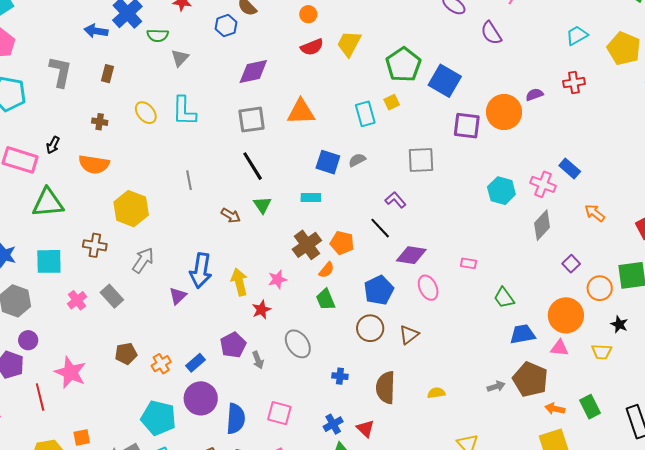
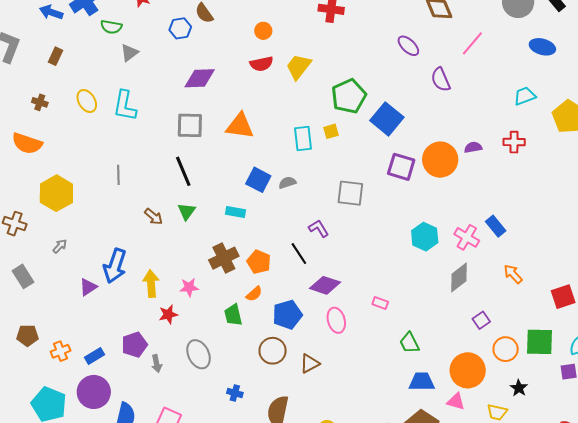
gray arrow: (143, 260) -> (60, 246), size x0.6
orange semicircle: (326, 270) -> (254, 294), moved

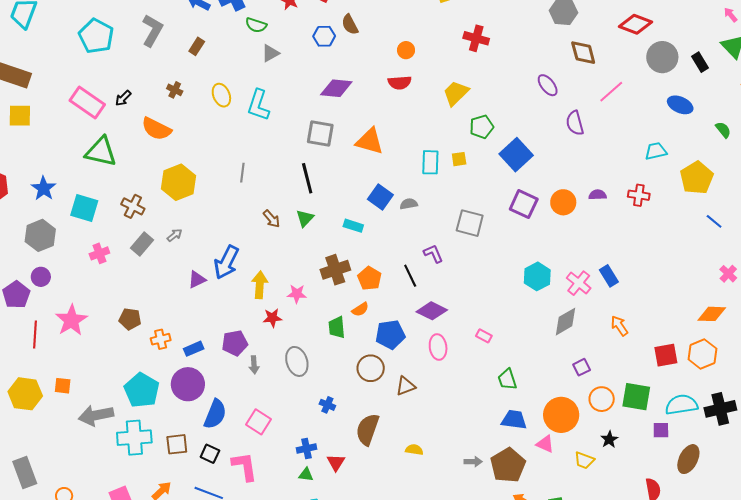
yellow trapezoid: (299, 67) -> (456, 93), moved
green pentagon: (349, 96) -> (482, 127), size x0.7
orange circle: (440, 160) -> (563, 202), size x0.7
gray rectangle: (23, 276) -> (142, 244), moved, turned 65

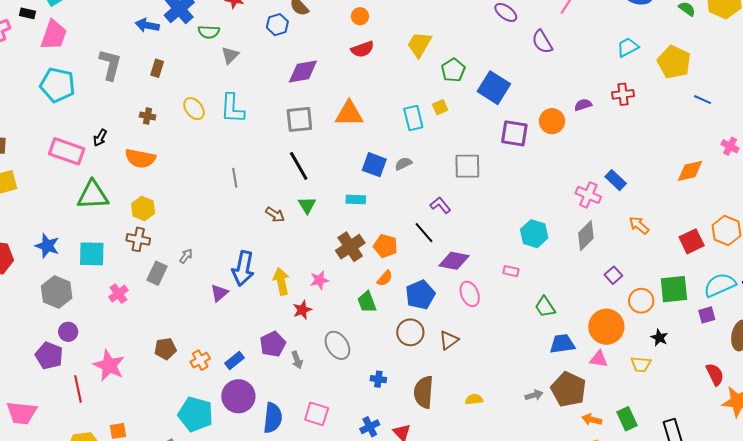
yellow hexagon: (179, 182) -> (143, 208), moved, size x0.7
cyan hexagon: (537, 276) -> (534, 234), moved
orange diamond: (712, 314) -> (690, 171), moved

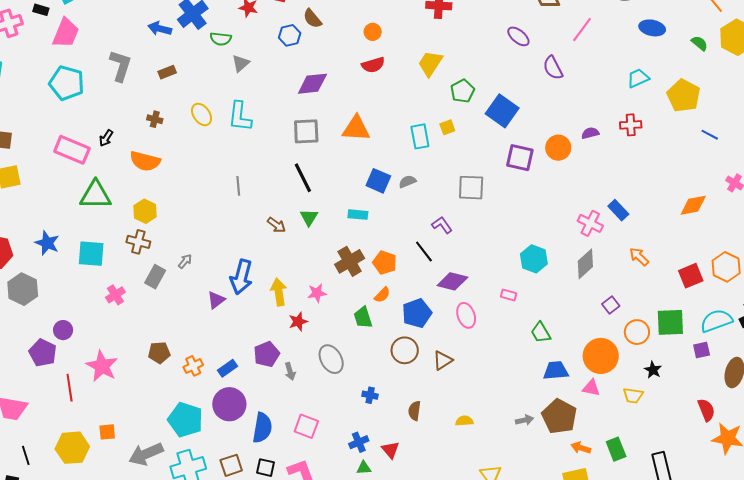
brown rectangle: (157, 68) -> (167, 72), turned 48
gray hexagon: (57, 292) -> (23, 289), moved
brown semicircle: (424, 392) -> (414, 411), size x0.6

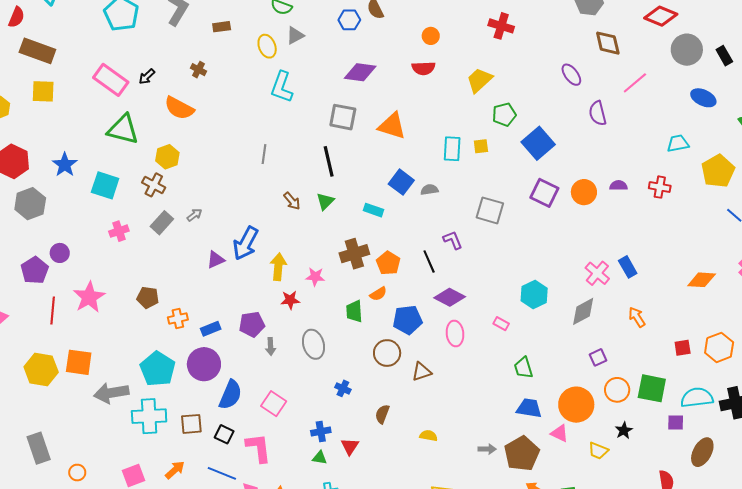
yellow ellipse: (202, 115) -> (267, 46), moved
red square: (691, 276) -> (683, 348), size x0.7
orange square: (107, 432) -> (79, 362), size x1.6

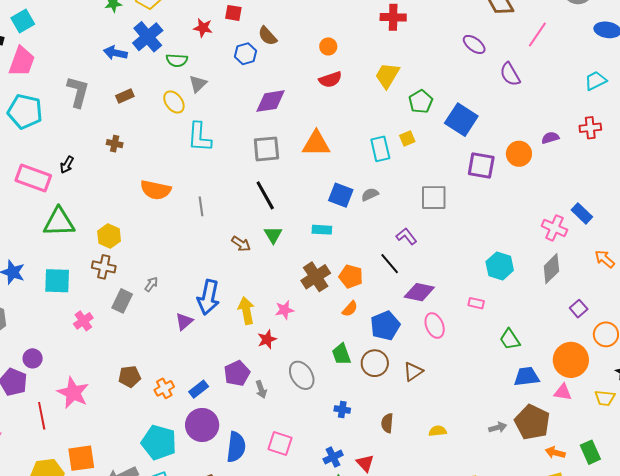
orange semicircle: (179, 108) -> (156, 190), moved
green trapezoid: (354, 311) -> (341, 354), moved

